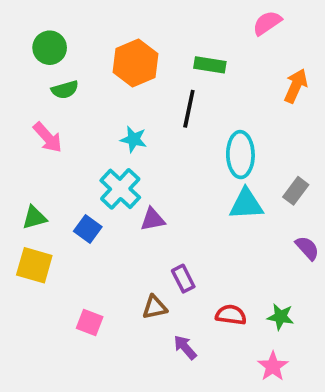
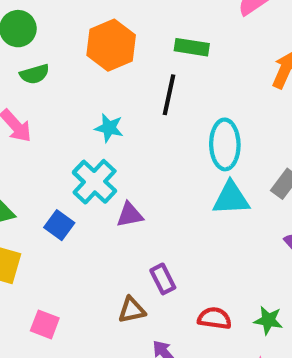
pink square: (90, 322) -> (45, 324), moved

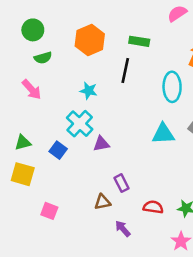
cyan ellipse: (225, 144) -> (172, 87), moved

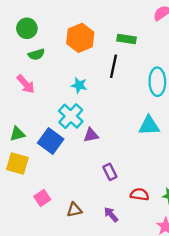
blue square: (58, 150) -> (51, 141), size x1.5
brown triangle: (102, 202) -> (74, 210), moved
pink square: (49, 211) -> (42, 198), turned 35

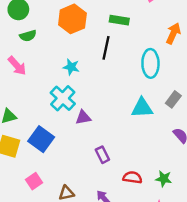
blue square: (51, 141) -> (41, 139), moved

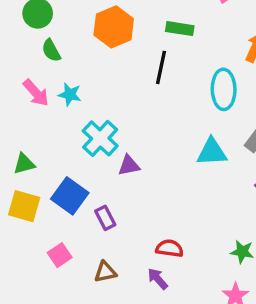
green semicircle: (28, 36) -> (51, 51), turned 77
cyan star: (71, 67) -> (70, 94), moved
purple rectangle: (102, 155) -> (105, 218), moved
red semicircle: (132, 177) -> (170, 248), moved

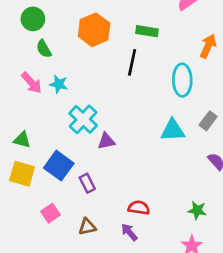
green triangle: (24, 164) -> (22, 140), turned 30

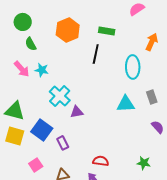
gray rectangle: (208, 121) -> (152, 97), turned -56
green triangle: (22, 140) -> (15, 111), size x1.5

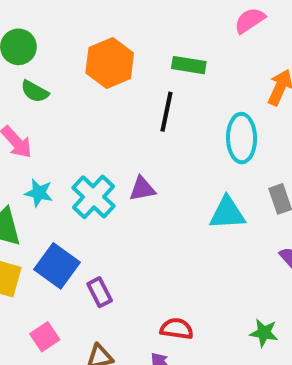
green semicircle: (31, 44) -> (35, 91), turned -32
cyan star: (42, 70) -> (39, 193), moved
purple triangle: (77, 112) -> (142, 189), moved

